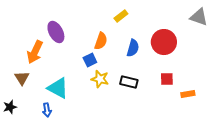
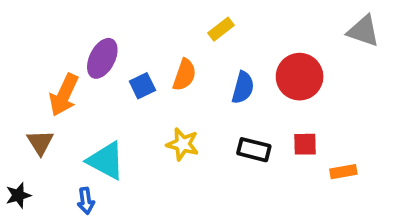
purple ellipse: (56, 32) -> (102, 58), turned 55
blue square: (90, 60) -> (142, 86), moved
black rectangle: (129, 82) -> (254, 150), moved

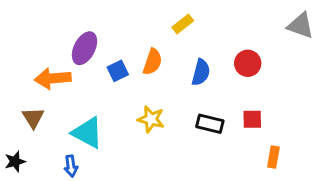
red circle: (300, 77) -> (248, 63), size x0.7
orange arrow: (64, 95) -> (53, 78), turned 60
orange rectangle: (343, 172) -> (273, 157), moved, turned -70

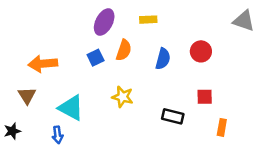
yellow rectangle: (183, 24) -> (148, 20), turned 35
purple ellipse: (84, 48) -> (104, 22), moved
black rectangle: (210, 124) -> (173, 116), moved

